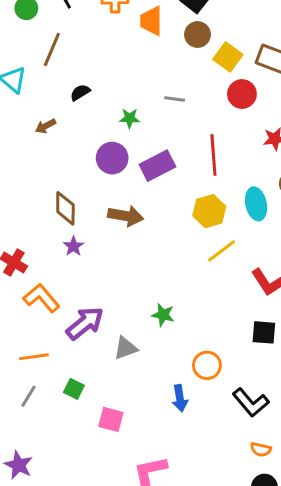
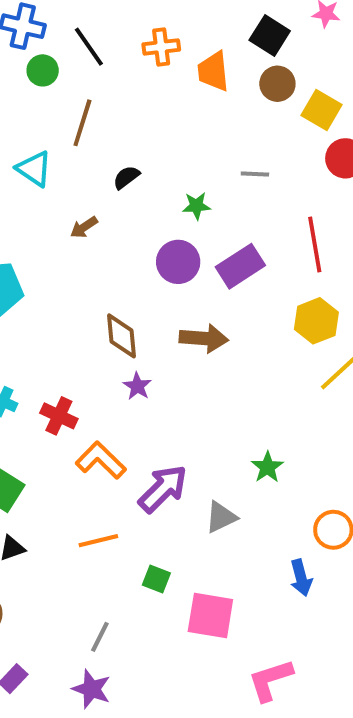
green star: (163, 315) -> (267, 467), turned 30
gray line: (29, 396) -> (100, 637), moved
pink square: (111, 419) -> (210, 615), size x1.4

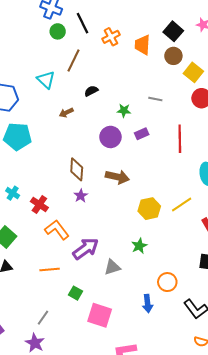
orange cross: (161, 47) -> (111, 37), moved, turned -30
purple rectangle: (240, 266) -> (142, 134), moved, size x0.6
yellow hexagon: (316, 321) -> (149, 209), moved

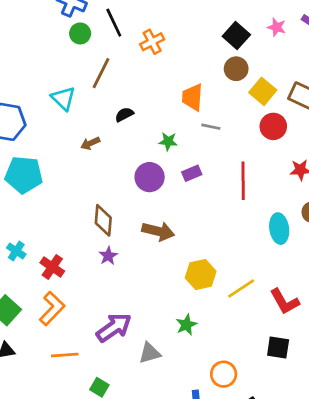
orange trapezoid: (142, 45) -> (192, 97), moved
yellow line: (182, 205) -> (241, 288), moved
orange L-shape: (57, 230) -> (52, 308), moved, turned 80

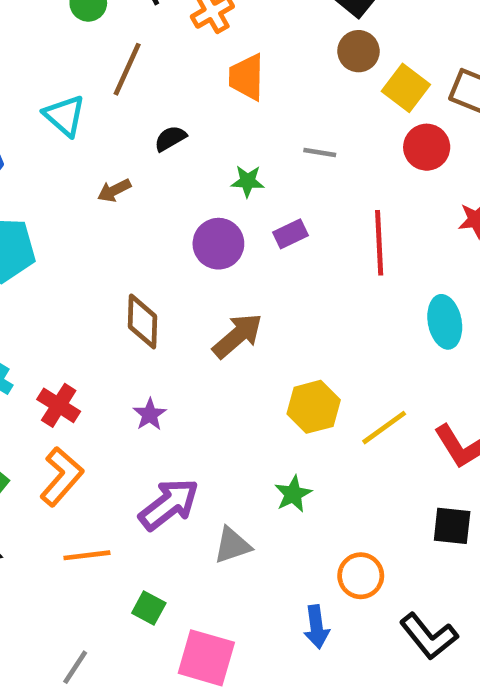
orange trapezoid: (192, 97) -> (247, 77), moved
brown arrow: (158, 231) -> (238, 336), turned -52
purple star: (108, 256) -> (150, 414), moved

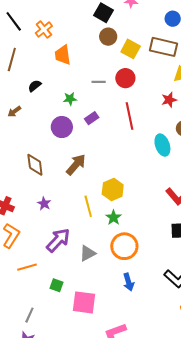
red circle: (427, 147) -> (125, 78), moved
yellow line: (384, 428) -> (88, 206), moved, turned -60
green star: (293, 494) -> (114, 218), moved
orange circle: (361, 576) -> (124, 246), moved, size x1.4

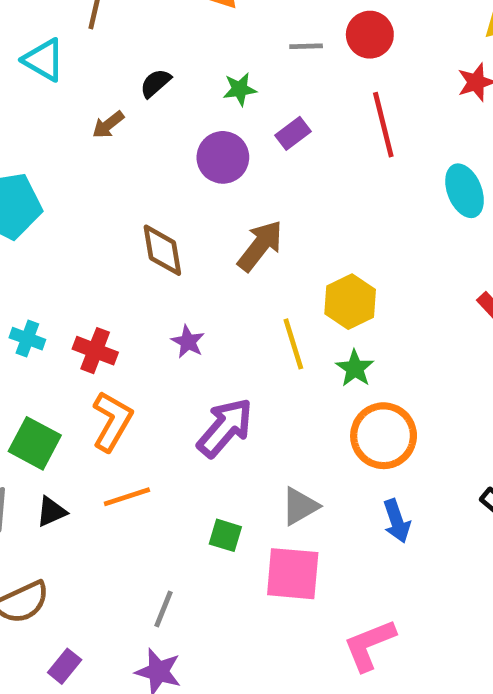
black semicircle: (35, 86) -> (155, 83), moved
gray triangle: (88, 253) -> (300, 506), moved
orange line: (27, 267) -> (127, 497), moved

